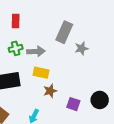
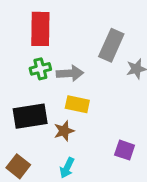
red rectangle: (16, 21) -> (40, 29), size x1.6
brown star: (50, 91) -> (64, 131), moved

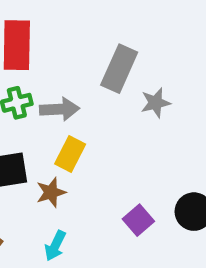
yellow rectangle: (77, 104) -> (70, 154), turned -75
purple square: (125, 150) -> (138, 220), turned 30

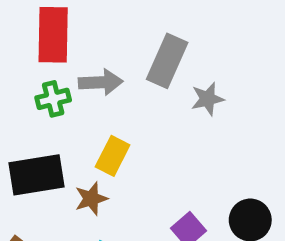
gray arrow: (59, 109) -> (101, 82), moved

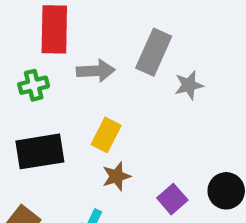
green cross: (53, 99) -> (34, 85), moved
brown star: (91, 199) -> (116, 176), moved

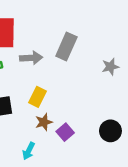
gray star: (189, 85) -> (110, 67), moved
purple square: (172, 199) -> (65, 132), moved

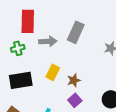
brown star: (44, 122) -> (74, 80), moved

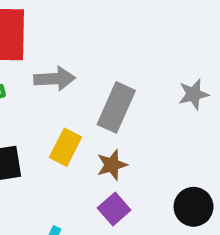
gray rectangle: (76, 32) -> (116, 107), moved

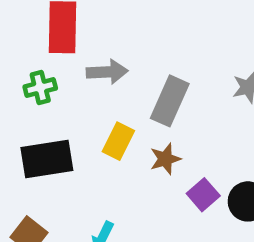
purple square: (114, 209) -> (203, 195), moved

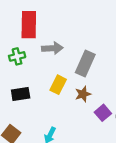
black rectangle: (47, 159) -> (21, 94), size x0.7

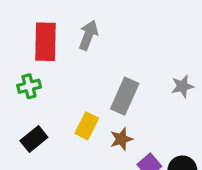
gray arrow: (52, 48) -> (88, 35), moved, turned -66
black rectangle: (21, 94) -> (34, 139), turned -30

